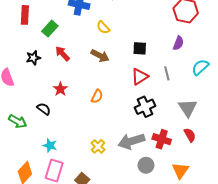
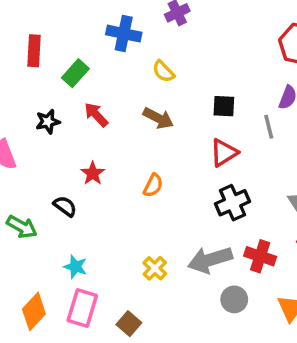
gray line: (167, 73) -> (269, 127), moved

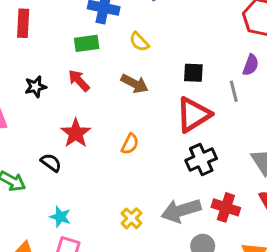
green rectangle: (75, 73) -> (87, 43), moved, turned 40
red triangle: (224, 153) -> (193, 115), size x1.4
red star: (93, 173) -> (76, 133), size x1.4

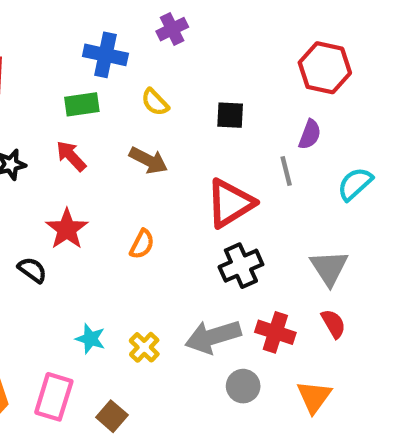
black square: (193, 73) -> (230, 115), moved
cyan star: (60, 217) -> (90, 339), moved

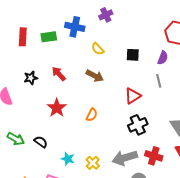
green rectangle: (82, 104) -> (49, 37), moved
purple semicircle: (310, 134) -> (163, 58), moved
red triangle: (230, 203) -> (133, 96), size x0.7
black semicircle: (32, 270) -> (41, 142), moved

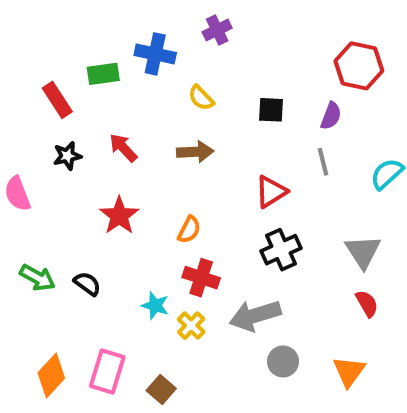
red rectangle: (23, 37) -> (57, 100), moved, turned -36
brown arrow: (95, 76) -> (195, 152), turned -30
red cross: (154, 156) -> (201, 278), moved
cyan star: (68, 159) -> (155, 306), moved

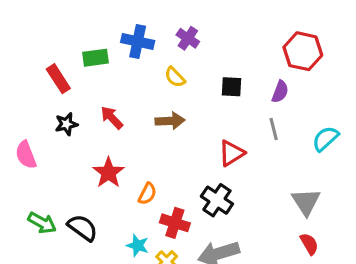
purple cross: (217, 30) -> (188, 38), moved, turned -30
orange semicircle: (189, 230) -> (147, 194), moved
black cross: (281, 250) -> (217, 200), moved, turned -32
black semicircle: (87, 284) -> (83, 228), size x1.4

